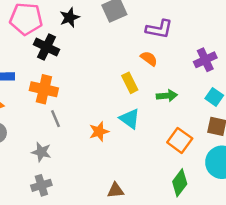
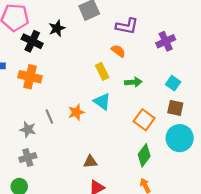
black star: (70, 18) -> (57, 28), moved
purple cross: (205, 60) -> (166, 41), moved
gray line: (55, 119) -> (49, 117), moved

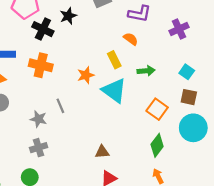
cyan triangle: (102, 101) -> (114, 90), size x1.4
orange star: (76, 112) -> (86, 75), moved

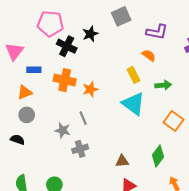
orange star: (86, 75) -> (90, 89), moved
green diamond: (157, 145) -> (158, 156), moved
gray cross: (39, 148) -> (80, 149), moved

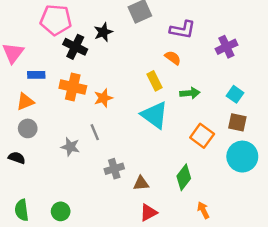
gray cross: (80, 149) -> (114, 169), moved

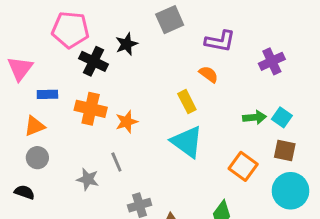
green arrow: (190, 93) -> (255, 117), moved

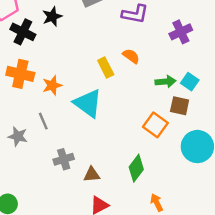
orange semicircle: (209, 74) -> (131, 56), moved
cyan triangle: (187, 142) -> (88, 103), moved
brown square: (285, 150) -> (180, 106), moved

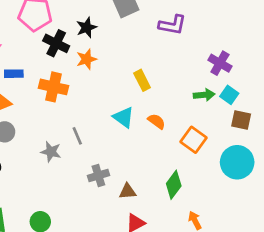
purple cross: (181, 32) -> (220, 63), moved, turned -35
orange semicircle: (131, 56) -> (157, 121), moved
orange star: (52, 85) -> (87, 59), moved
cyan triangle: (88, 103) -> (124, 117), size x0.7
brown square: (180, 106) -> (241, 120), moved

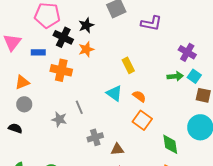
blue rectangle: (14, 74) -> (38, 52), moved
orange square: (194, 140) -> (142, 120), moved
green diamond: (174, 185) -> (170, 144), moved, turned -45

